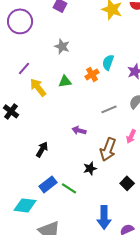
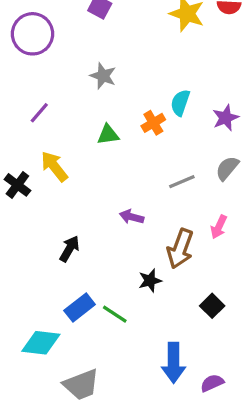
yellow arrow: (38, 87) -> (54, 166), moved

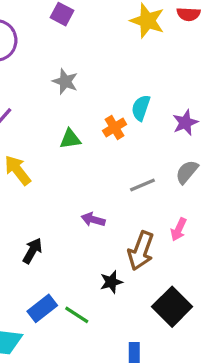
black square: (212, 306) -> (172, 307), size x1.6

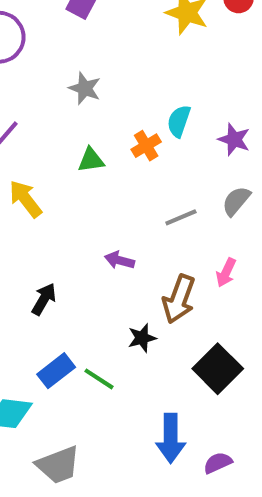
purple star: (185, 123) -> (234, 140), turned -30

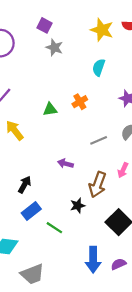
gray star: (85, 88) -> (54, 48), moved
cyan semicircle: (179, 121) -> (99, 67), moved
blue rectangle: (56, 371) -> (31, 211), moved
purple semicircle: (218, 463) -> (119, 264), moved

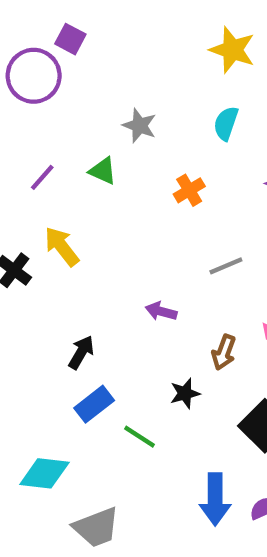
purple square: (44, 25) -> (70, 39), moved
gray star: (54, 48) -> (140, 125), moved
green triangle: (50, 109) -> (103, 171), moved, turned 32
brown arrow: (98, 185) -> (224, 352), size x0.7

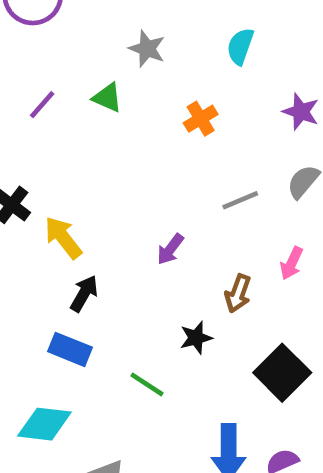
yellow arrow: (62, 246) -> (63, 238), moved
purple arrow: (161, 311) -> (170, 249), turned -68
blue rectangle: (94, 404) -> (70, 349), moved, turned 60

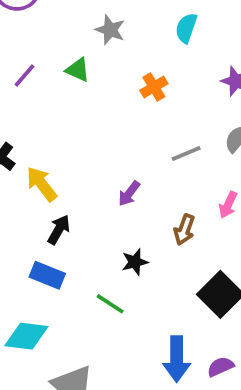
black star: (196, 338) -> (135, 262), moved

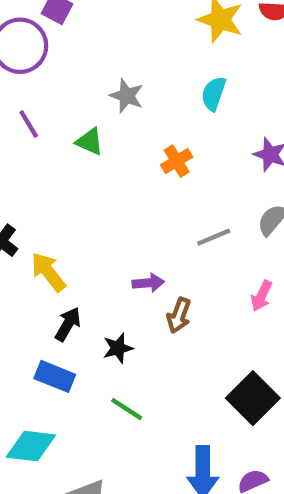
purple line: (24, 76) -> (29, 124), moved, turned -72
purple arrow: (129, 193) -> (148, 283), turned -132
brown arrow: (184, 230) -> (179, 315), moved
black star: (135, 262) -> (118, 348), moved

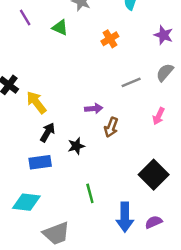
blue rectangle: (55, 376) -> (40, 162), turned -30
green line: (127, 409) -> (90, 193), moved, turned 42

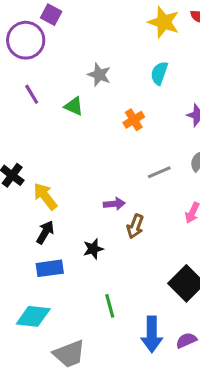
black arrow: (48, 132) -> (45, 232), moved

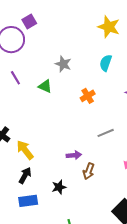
purple square: (51, 15) -> (29, 22), turned 32

